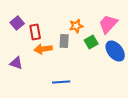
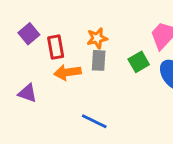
orange star: (76, 26) -> (97, 38), moved
blue line: (61, 82) -> (94, 121), turned 30

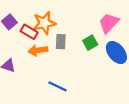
orange star: (97, 38) -> (44, 23), moved, size x1.5
red rectangle: (56, 47) -> (29, 32), turned -49

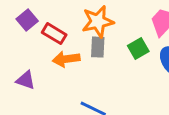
orange star: (44, 23) -> (98, 22), moved

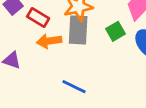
gray rectangle: (98, 47) -> (78, 30), size x1.5

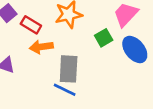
gray rectangle: (78, 30) -> (69, 69), moved

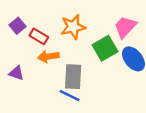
green square: (104, 38) -> (105, 48), size x1.5

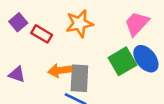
green square: (105, 48) -> (122, 61), moved
orange arrow: (48, 57) -> (60, 70), moved

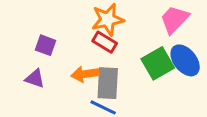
purple square: (18, 22) -> (46, 45), moved, turned -30
red rectangle: (42, 34) -> (105, 42), moved

